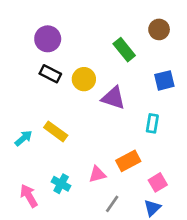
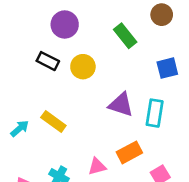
purple circle: (48, 39) -> (65, 24), moved
purple triangle: (113, 98) -> (121, 105), moved
cyan rectangle: (152, 123) -> (155, 113), size x1.4

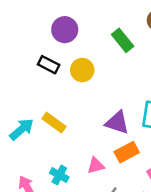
purple triangle: (121, 105) -> (117, 123), moved
cyan arrow: (20, 129) -> (22, 129), size x1.4

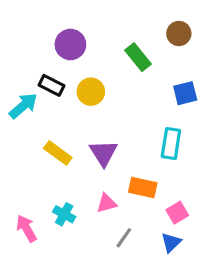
purple triangle: (117, 123) -> (103, 153), moved, turned 40
cyan arrow: (22, 129) -> (23, 106), moved
orange rectangle: (127, 152) -> (143, 188), turned 40

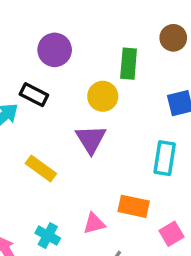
green rectangle: (138, 57) -> (129, 64), turned 44
yellow circle: (91, 92) -> (103, 96), moved
purple triangle: (103, 153) -> (91, 139), moved

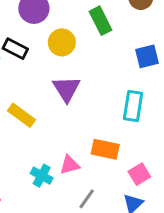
green rectangle: (129, 64) -> (101, 21), turned -32
yellow circle: (103, 96) -> (62, 42), moved
cyan cross: (48, 236) -> (42, 176), moved

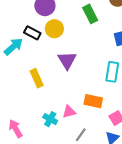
yellow circle: (62, 42) -> (54, 29), moved
yellow rectangle: (22, 115) -> (37, 78), turned 30

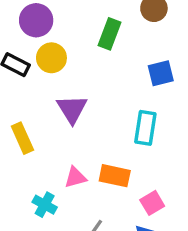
green rectangle: (90, 14) -> (110, 34), turned 48
pink triangle: (69, 112) -> (75, 177), moved

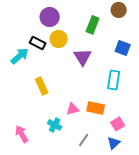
blue square: (161, 73) -> (123, 48), turned 35
purple triangle: (72, 109) -> (83, 57), moved

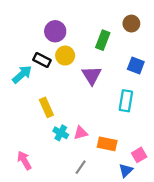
orange rectangle: (96, 108) -> (107, 144), moved
pink square: (118, 124) -> (139, 155), moved
cyan cross: (55, 125) -> (61, 133), moved
gray line: (84, 140) -> (81, 167), moved

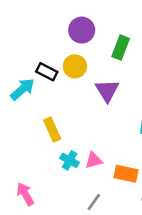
purple circle: (55, 31) -> (82, 30), moved

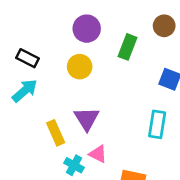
black rectangle: (47, 72) -> (28, 58), moved
purple triangle: (107, 91) -> (87, 119), moved
pink triangle: (94, 160) -> (98, 154), moved, turned 42

